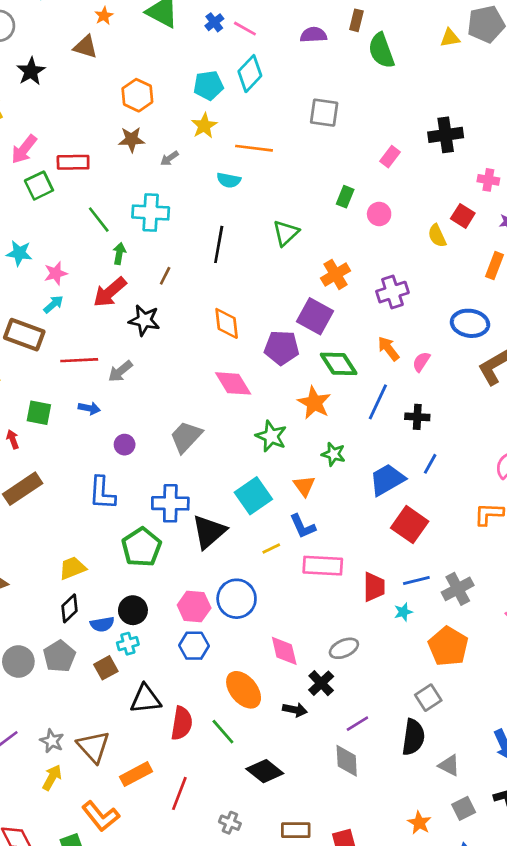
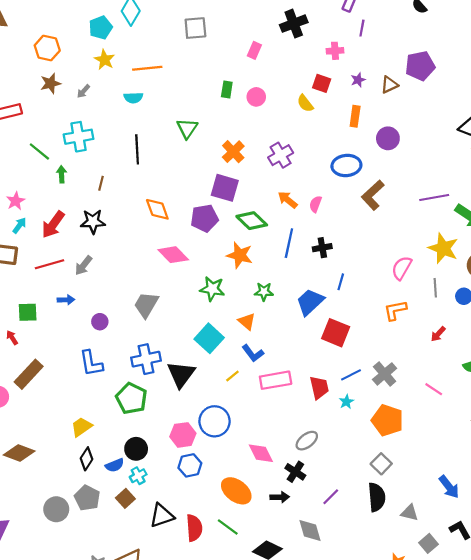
red arrow: (110, 292) -> (53, 225), moved
gray diamond: (347, 761) -> (310, 530), moved

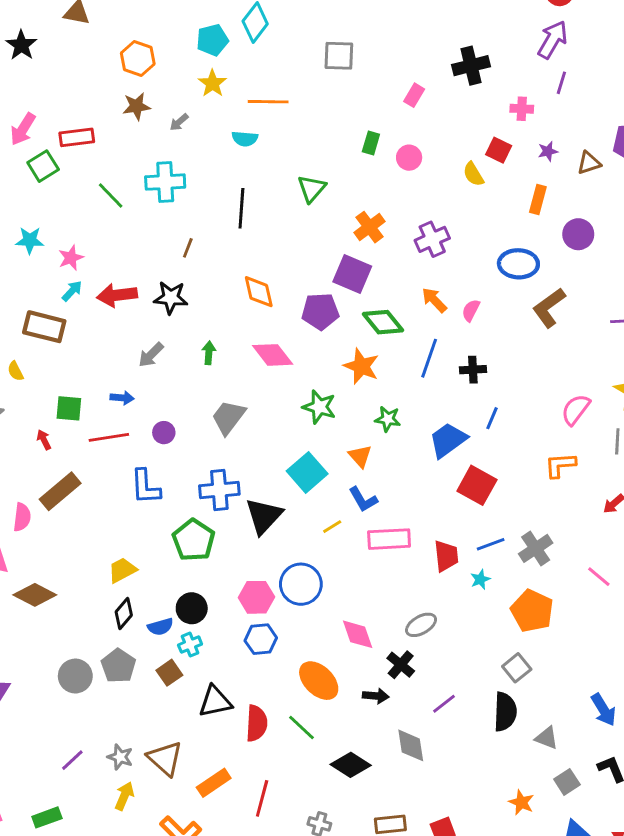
green arrow: (62, 174) -> (209, 353), moved
red arrow: (53, 225) -> (117, 295), turned 40
red line: (49, 264) -> (109, 437), moved

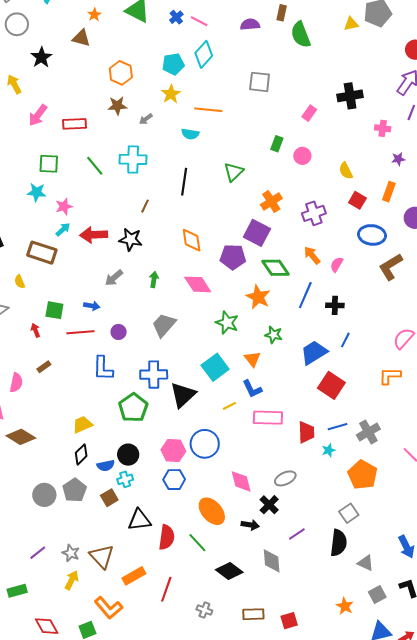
red square: (499, 150) -> (357, 200), moved
green square: (43, 166) -> (49, 164), moved, turned 30
brown rectangle: (60, 491) -> (44, 367), size x0.5

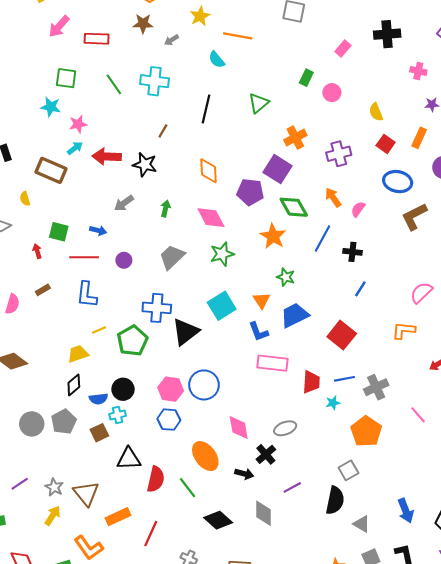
cyan semicircle: (190, 134) -> (217, 60), turned 36
green star: (227, 323) -> (222, 254), moved, turned 30
blue trapezoid: (314, 353) -> (295, 315), moved
blue L-shape: (103, 368) -> (87, 295), moved
yellow line: (229, 406) -> (99, 330), moved

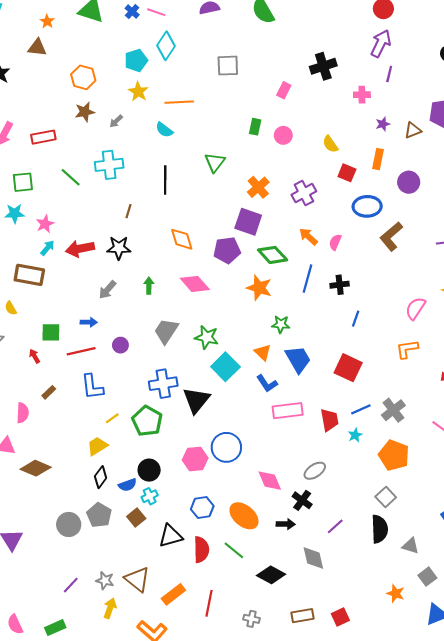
green star: (222, 254) -> (207, 337), moved, turned -30
blue trapezoid: (295, 315) -> (298, 359), turned 100
blue hexagon: (169, 420) -> (202, 508), moved

